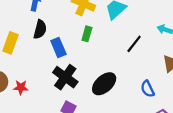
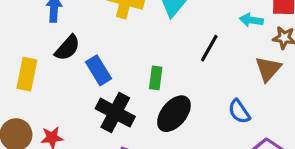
black semicircle: (40, 29) -> (67, 48), turned 36
green rectangle: (87, 34) -> (156, 78), moved

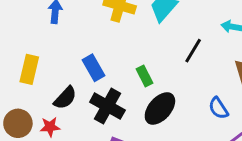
black semicircle: (67, 48) -> (65, 98), moved
green rectangle: (156, 78) -> (145, 76), turned -36

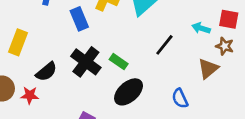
blue rectangle: (94, 68) -> (79, 19), moved
green rectangle: (145, 76) -> (119, 62), turned -36
black cross: (107, 106) -> (86, 62), moved

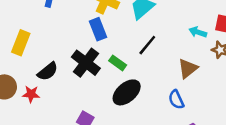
blue rectangle: (79, 19) -> (98, 29), moved
black line: (164, 45) -> (147, 45), moved
brown triangle: (208, 69) -> (188, 68), moved

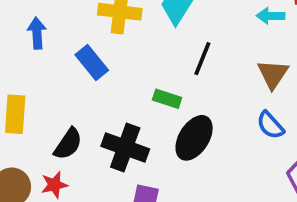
blue rectangle: (98, 29) -> (92, 62), moved
black cross: (86, 63) -> (125, 148), moved

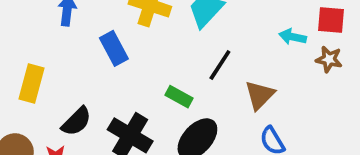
brown triangle: (273, 74) -> (260, 95), moved

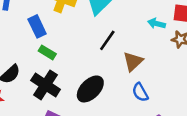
green rectangle: (179, 97) -> (47, 52), moved

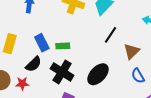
blue rectangle: (37, 26) -> (42, 43), moved
green rectangle: (47, 52) -> (63, 46), turned -32

